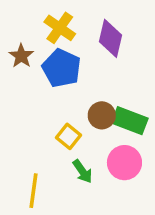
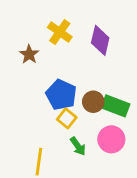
blue pentagon: (62, 68) -> (61, 95), moved

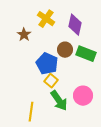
brown circle: (93, 102) -> (65, 50), moved
green rectangle: (116, 106) -> (86, 54), moved
green arrow: (78, 146) -> (59, 101), size x1.5

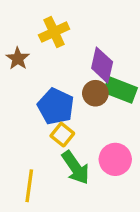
yellow cross: (46, 19) -> (54, 32), turned 30
purple diamond: (75, 25) -> (102, 65), moved
brown circle: (65, 50) -> (95, 93), moved

